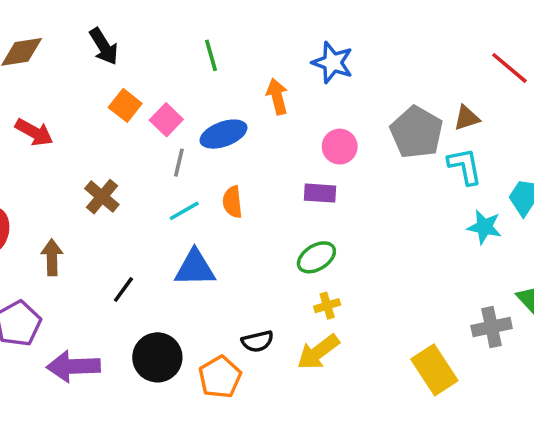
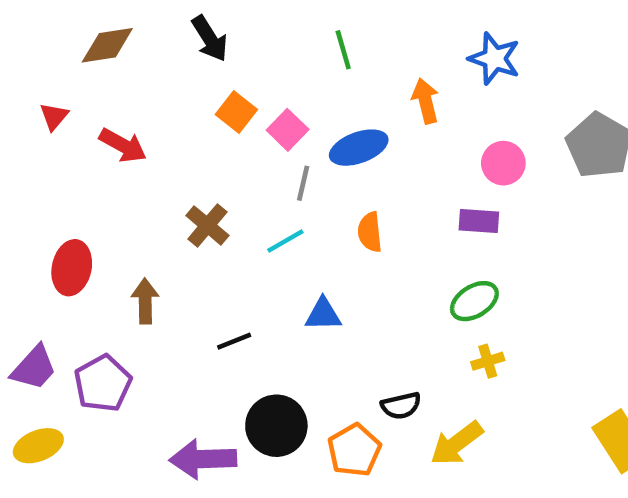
cyan line: (184, 211) -> (285, 241), moved
blue triangle: (195, 268) -> (323, 314), size x0.7
black line: (123, 290) -> (234, 341), turned 32
yellow arrow: (318, 352) -> (457, 443), moved
purple arrow: (73, 366) -> (203, 459), moved

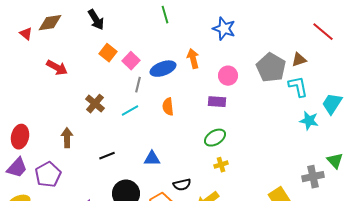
green line: (343, 50) -> (165, 15), moved
orange arrow: (425, 101) -> (193, 59), moved
red triangle: (54, 116) -> (26, 34), moved, turned -32
red ellipse: (72, 268) -> (20, 137), moved
blue triangle: (323, 314) -> (152, 159), moved

